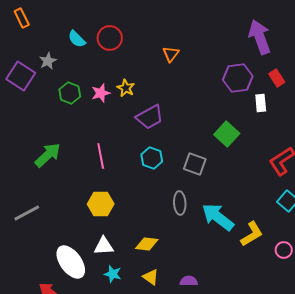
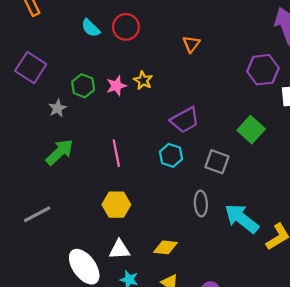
gray star: (48, 61) -> (57, 108), moved
purple trapezoid: (150, 117) -> (185, 120), moved

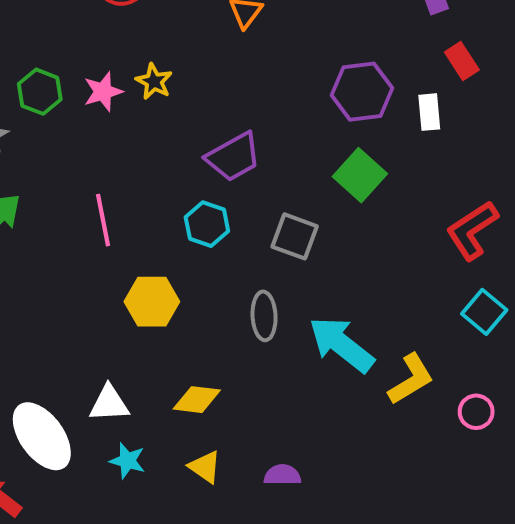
purple hexagon: (263, 70) -> (362, 92), moved
yellow hexagon: (116, 205) -> (152, 302), moved

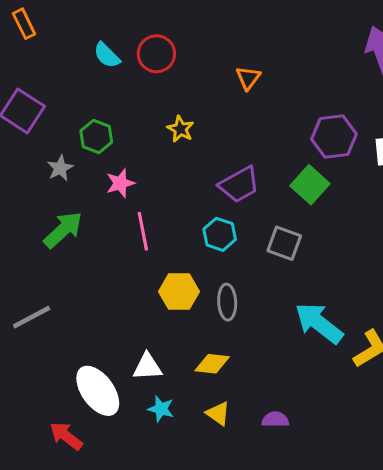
pink star: (103, 92) -> (120, 183), moved
green square: (360, 175) -> (310, 185), moved
gray ellipse: (264, 316) -> (227, 302), moved

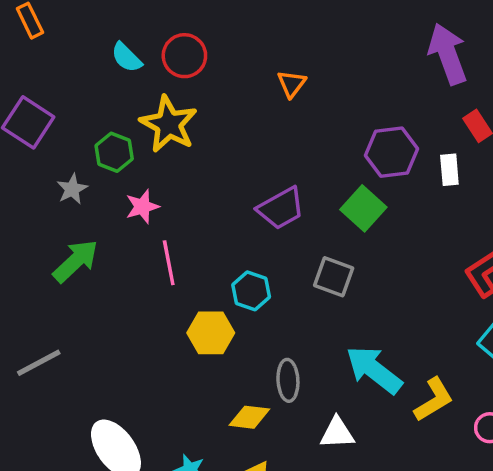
yellow star: (181, 129) -> (169, 124), moved, size x1.8
cyan hexagon: (220, 234) -> (251, 291), moved
gray ellipse: (227, 302) -> (288, 380), moved
white triangle: (147, 367) -> (337, 433), moved

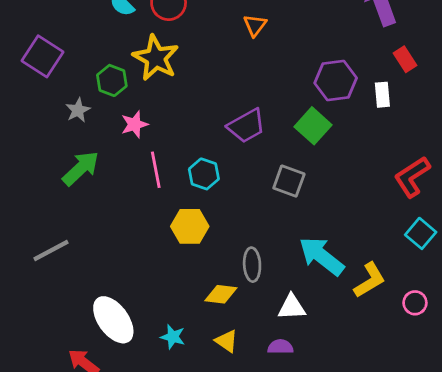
cyan hexagon: (251, 291) -> (204, 174), moved

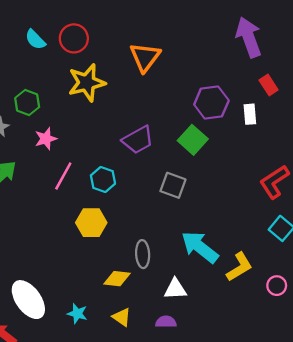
orange triangle: (255, 25) -> (145, 57), size x1.6
yellow star: (156, 58) -> (87, 83), moved, turned 30
pink line: (156, 170) -> (63, 176), turned 40

